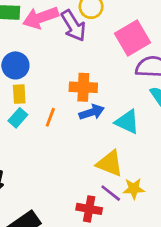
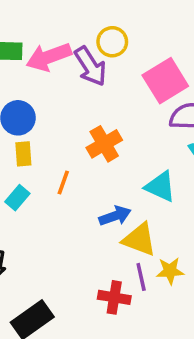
orange cross: (83, 87) -> (104, 144), turned -32
blue arrow: (92, 112) -> (115, 216), moved
cyan rectangle: (18, 118) -> (17, 198), moved
purple line: (111, 193) -> (141, 277), turned 40

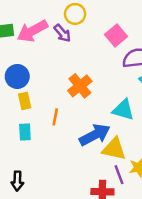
purple arrow: (90, 66) -> (62, 33), size x0.7
pink square: (165, 81) -> (116, 36), size x0.7
cyan rectangle: (17, 198) -> (25, 132), turned -35
blue arrow: (115, 216) -> (95, 135), size x1.4

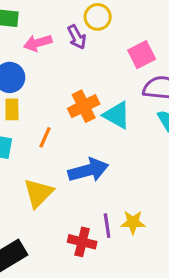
pink arrow: (32, 31) -> (38, 43), moved, size x0.7
cyan triangle: (123, 110) -> (117, 115), moved
yellow triangle: (114, 149) -> (38, 193), moved, turned 50

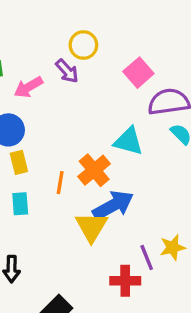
orange cross: (84, 106) -> (94, 170), moved
yellow triangle: (38, 193) -> (91, 227), moved

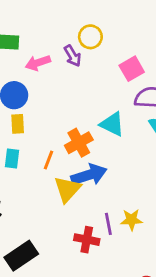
orange line: (60, 183) -> (48, 160), moved

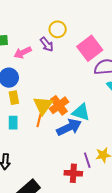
pink square: (132, 69) -> (90, 48), size x1.4
cyan triangle: (112, 124) -> (81, 112), moved
yellow triangle: (67, 189) -> (43, 105), moved

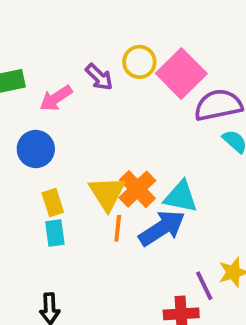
yellow circle: (58, 29) -> (139, 62), moved
yellow rectangle: (14, 98) -> (53, 202), moved
orange line: (39, 120) -> (118, 228), moved

